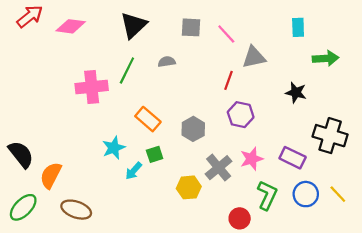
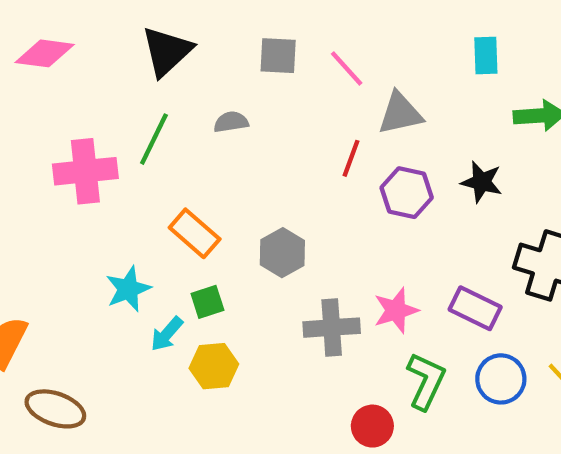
purple hexagon: (241, 115) -> (407, 193), moved
gray cross: (219, 168) -> (332, 328), turned 36
yellow hexagon: (189, 187) -> (214, 366), moved

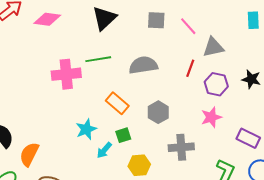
gray semicircle: (231, 122) -> (143, 65), moved, size x1.8
green line: (154, 139) -> (98, 59), turned 55
pink star: (396, 310) -> (211, 117), moved
yellow hexagon: (214, 366) -> (139, 165), moved

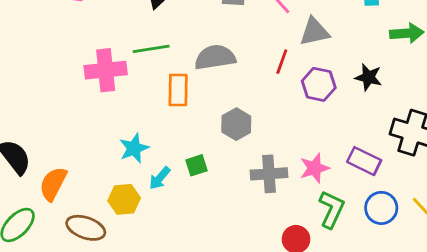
orange rectangle: (117, 103) -> (178, 90), moved, turned 50
pink star: (211, 117) -> (314, 168), moved
green square: (123, 135) -> (197, 165), moved
yellow hexagon: (139, 165) -> (124, 199), moved

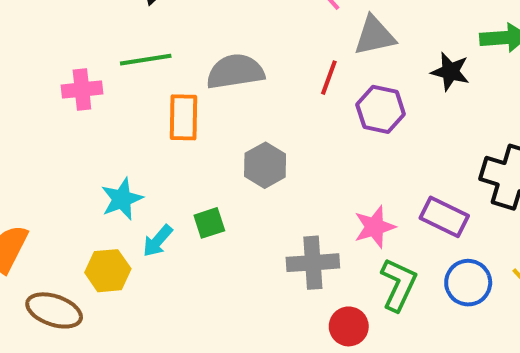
pink cross: (106, 70) -> (82, 90), size x0.7
black star: (368, 77) -> (450, 72), moved
gray cross: (269, 174) -> (313, 263), moved

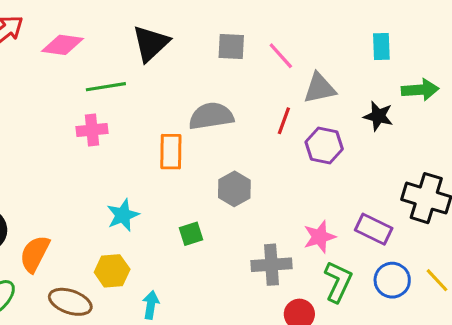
green line: (146, 60) -> (106, 87), moved
cyan arrow: (158, 241) -> (151, 305), moved, turned 148

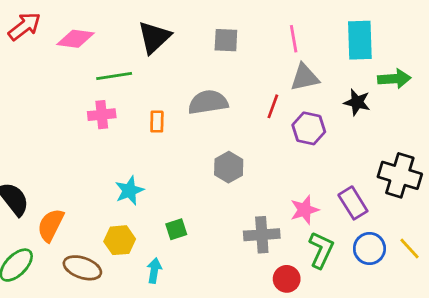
cyan rectangle: (381, 46) -> (360, 40), size x1.6
pink line: (281, 56) -> (294, 39), moved, turned 32
orange rectangle: (171, 152) -> (157, 122), moved, size x0.7
purple rectangle: (374, 229) -> (353, 203), turned 32
green square: (191, 234) -> (176, 229), moved

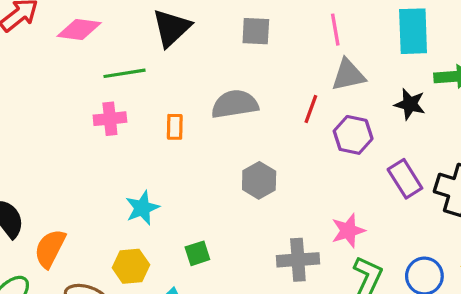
purple rectangle: (353, 203) -> (405, 179), moved

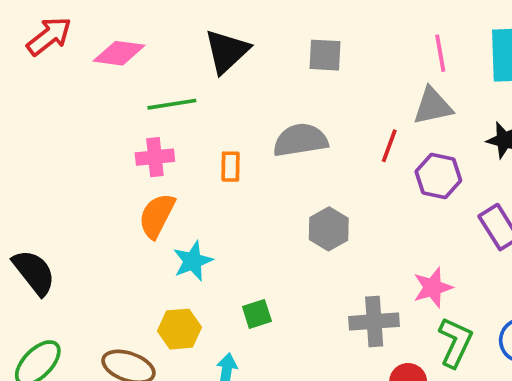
pink line: (335, 30) -> (440, 53), moved
orange semicircle: (50, 248) -> (157, 216), moved

